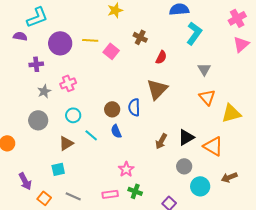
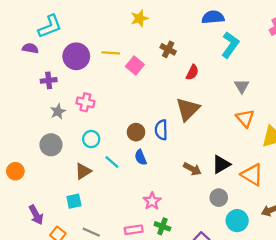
pink cross: (68, 83) -> (85, 102), turned 35
brown arrow: (161, 141) -> (192, 169), turned -91

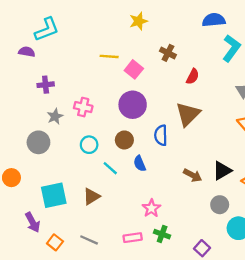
purple circle: (76, 56) -> (133, 105), moved
brown circle: (136, 132) -> (124, 140), moved
gray circle: (51, 145) -> (38, 142), moved
brown triangle: (83, 171) -> (91, 196), moved
cyan square: (74, 201) -> (54, 195), moved, size x1.6

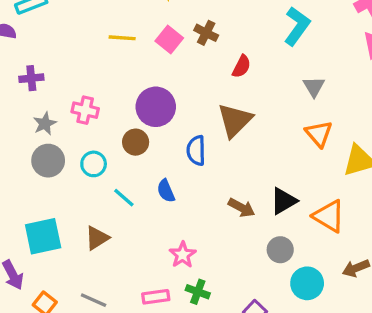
pink square: (134, 69) -> (169, 40), moved
brown circle: (124, 140) -> (136, 142), moved
gray circle: (38, 142) -> (48, 161), moved

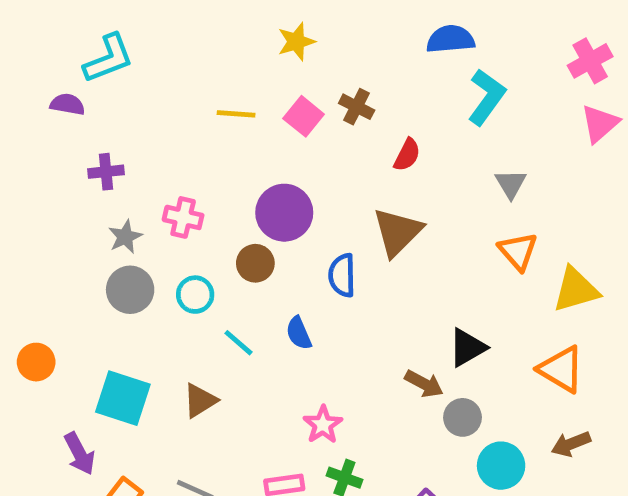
brown arrow: (242, 208) -> (424, 384), moved
orange triangle: (329, 216) -> (561, 369), moved
cyan square: (43, 236) -> (123, 398), turned 30

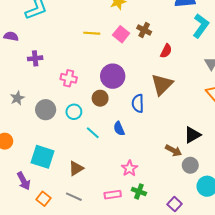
purple semicircle: (67, 104) -> (11, 36), moved
gray star: (125, 237) -> (17, 98), moved
brown triangle: (200, 401) -> (76, 168), moved

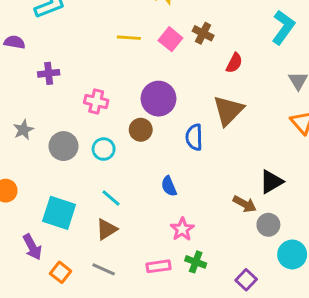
blue semicircle: (119, 129) -> (169, 186), moved
cyan line: (93, 133) -> (111, 198), moved

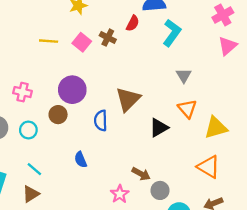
red semicircle: (234, 63) -> (133, 23), moved
black triangle: (271, 182) -> (159, 128), moved
pink star: (182, 229) -> (120, 194), moved

